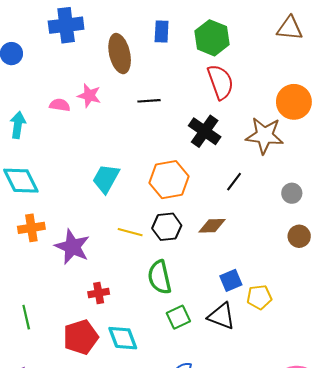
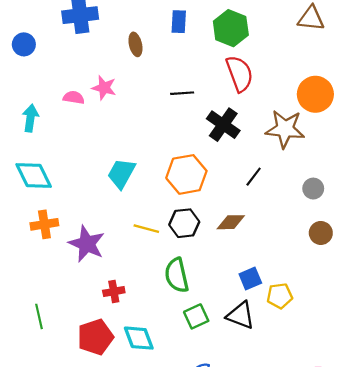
brown ellipse: (120, 54) -> (135, 44), size x0.6
black line: (149, 101) -> (182, 93), moved

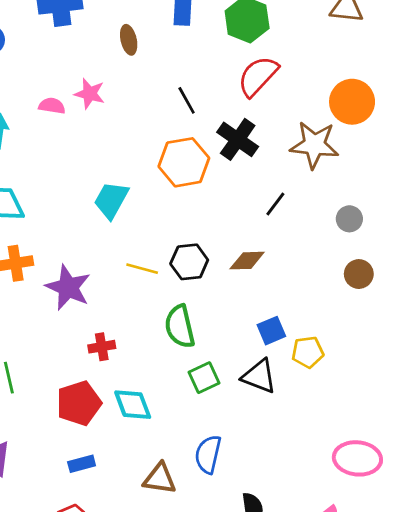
red semicircle: (240, 74) -> (258, 76), turned -117
black line: (182, 93) -> (187, 100), turned 65
orange hexagon: (186, 174) -> (184, 162), moved

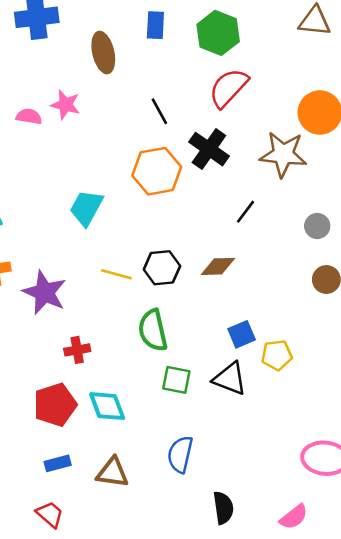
brown ellipse: (129, 40) -> (103, 53), size x1.4
green square: (204, 378) -> (176, 380), turned 36
brown triangle: (160, 479) -> (112, 473), moved

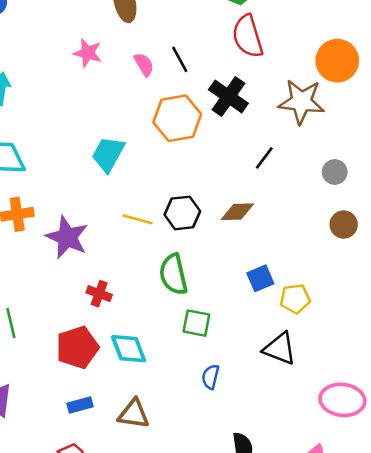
red semicircle: (229, 88) -> (248, 36), turned -60
pink semicircle: (29, 116) -> (144, 64), moved, turned 50
red cross: (77, 350) -> (99, 294), turned 30
black triangle: (230, 379) -> (280, 349), moved
blue semicircle: (180, 454) -> (211, 377), moved, size x0.7

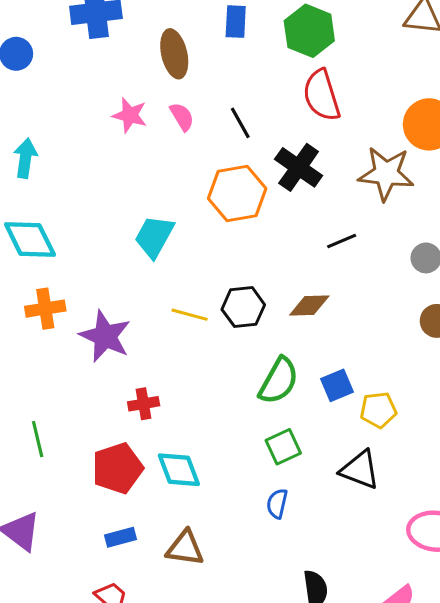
pink semicircle: (144, 64) -> (182, 117), moved
black line: (264, 158) -> (342, 241), turned 30
green semicircle: (173, 274) -> (279, 381), moved, turned -138
red cross: (99, 294) -> (144, 404), turned -30
green square: (196, 323) -> (283, 447), moved, turned -36

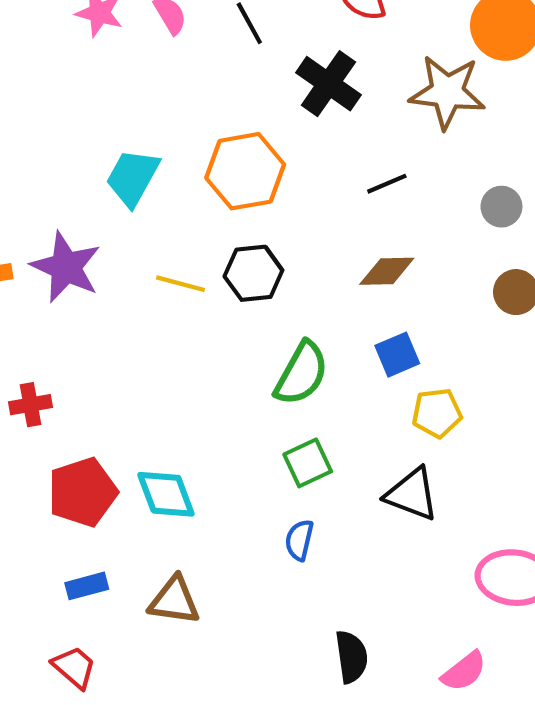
orange hexagon: (237, 193) -> (245, 171), moved
brown diamond: (309, 306) -> (387, 271), moved
purple star: (105, 336) -> (66, 267), moved
blue square: (337, 385) -> (397, 355), moved
red cross: (144, 404) -> (30, 405), moved

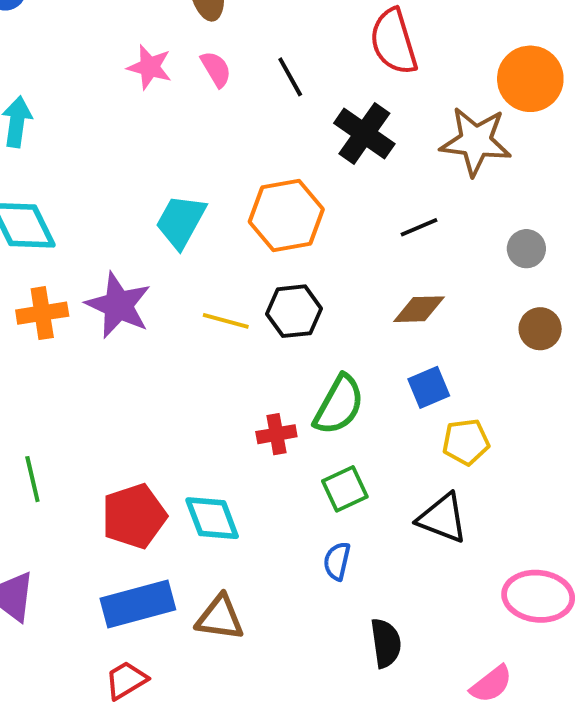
red cross: (30, 405) -> (276, 434), moved
blue rectangle: (87, 586) -> (138, 604), size x1.8
black semicircle: (351, 657) -> (386, 643), moved
red trapezoid: (74, 667) -> (126, 680), turned -72

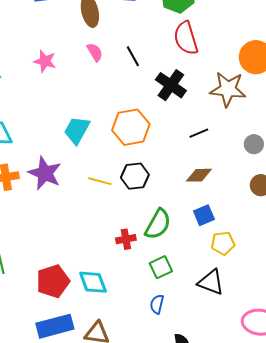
pink star: (150, 67) -> (45, 61), moved

